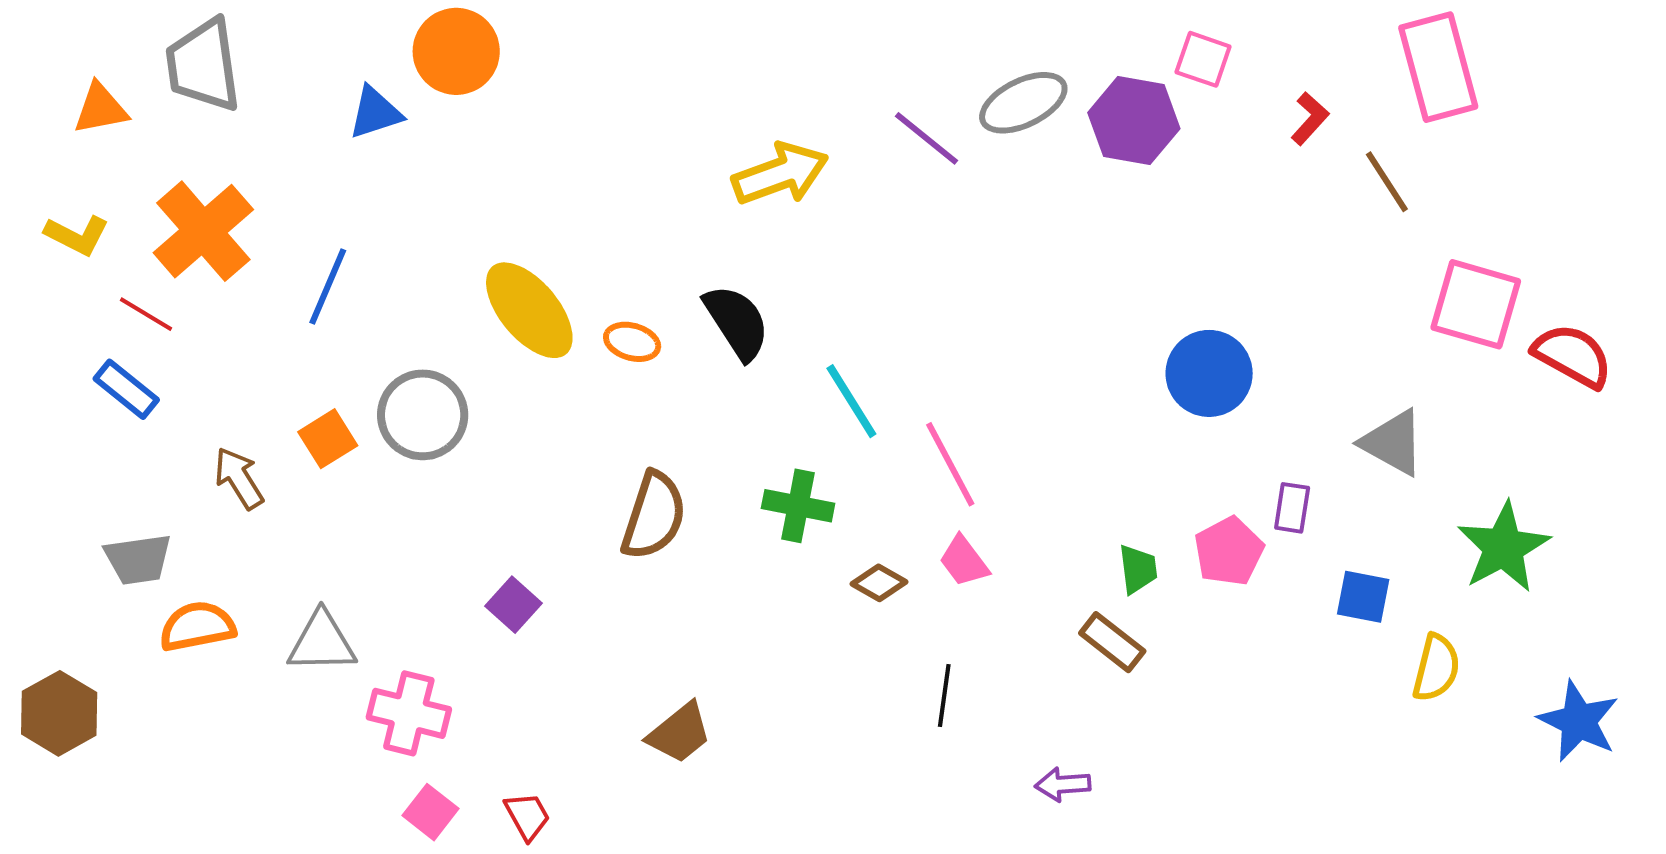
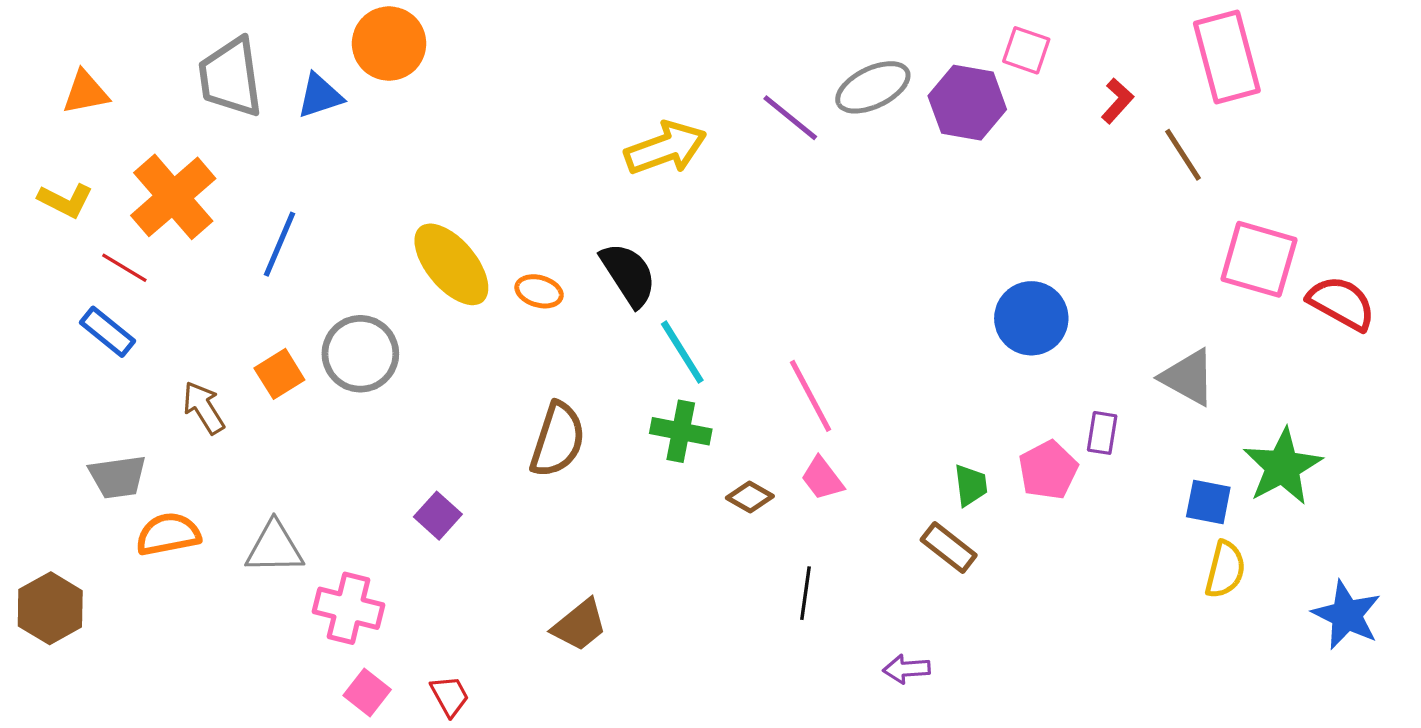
gray trapezoid: (203, 65) -> (231, 77), moved
cyan line: (851, 401) -> (682, 352), moved
blue square: (1363, 597) -> (1208, 502), moved

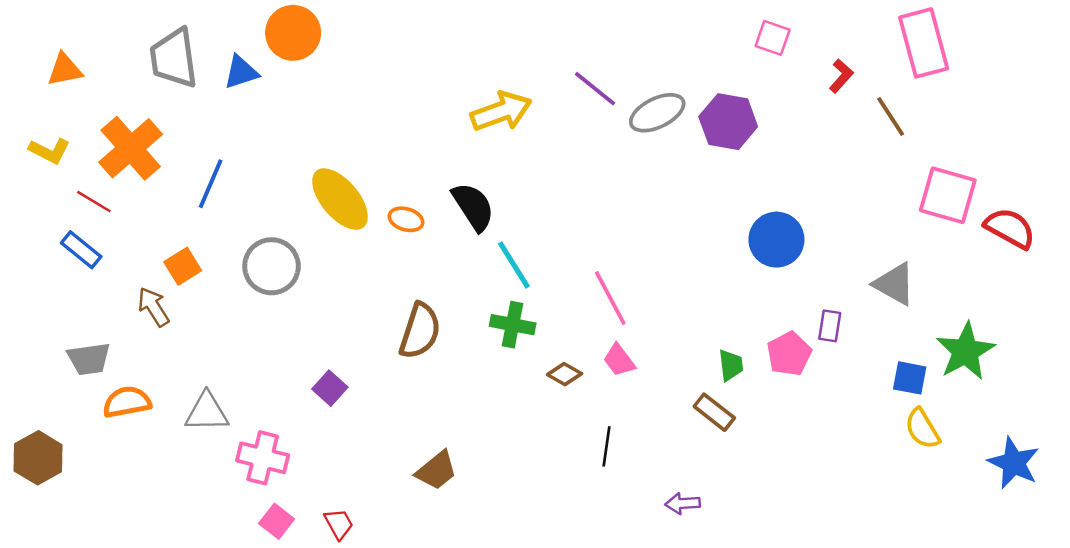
gray ellipse: (873, 87) -> (657, 113), moved
purple hexagon: (967, 103) -> (728, 122), moved
orange square: (279, 374) -> (183, 266), moved
yellow semicircle: (1225, 569) -> (922, 429), turned 135

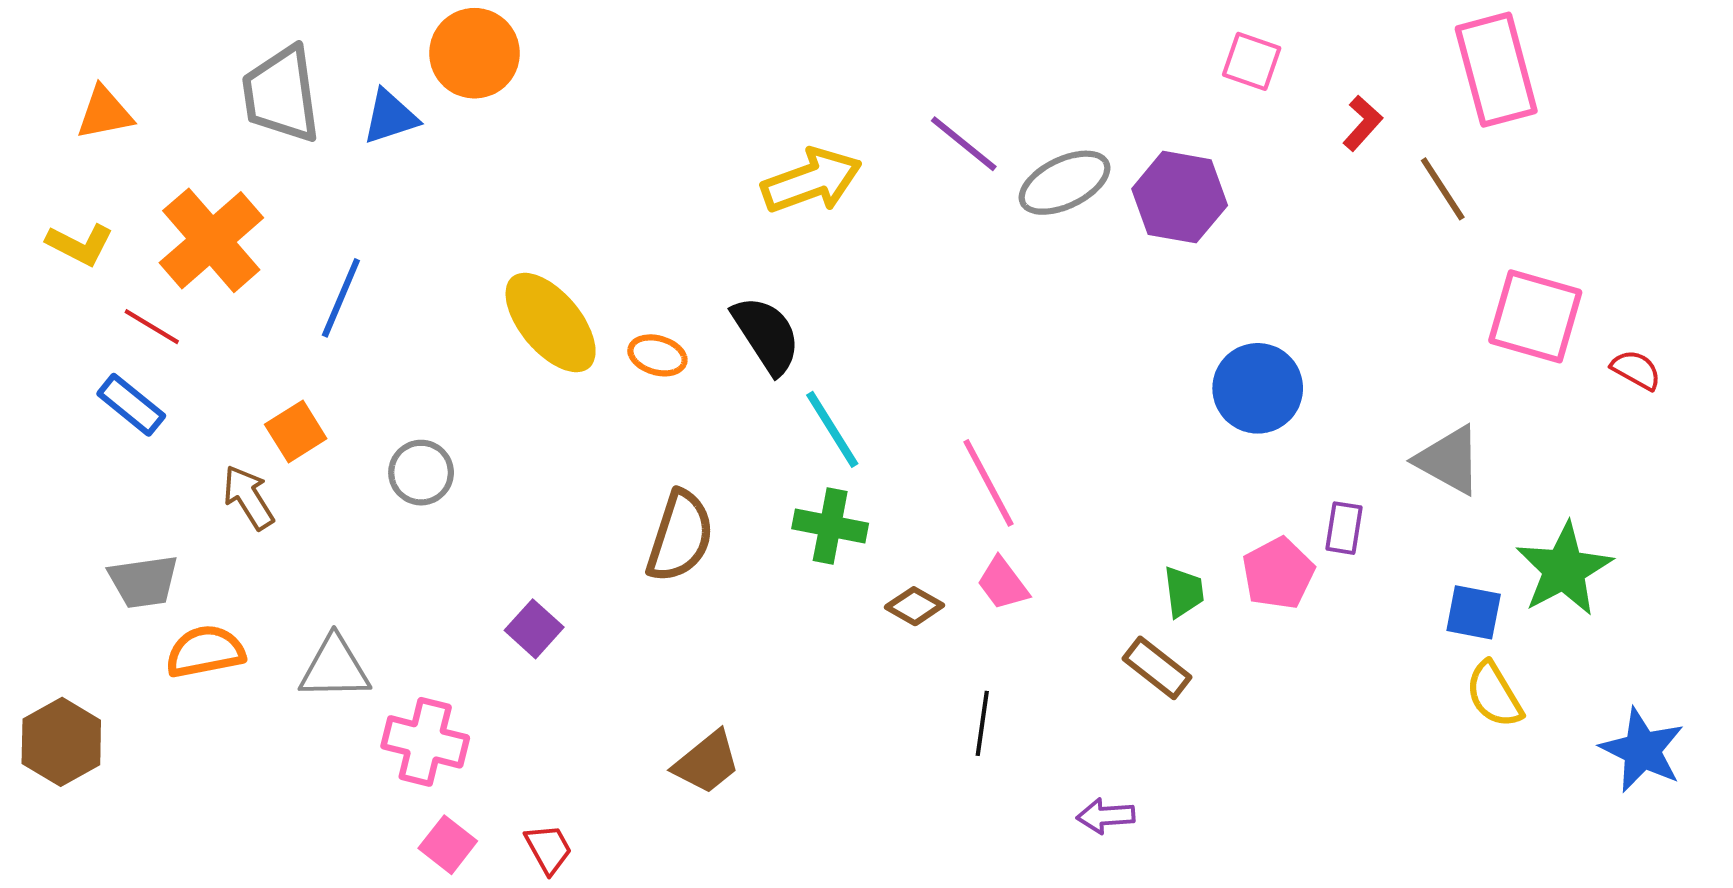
red semicircle: (1010, 228) -> (1636, 370), size x0.6
gray circle: (272, 266) -> (421, 473), moved, size x0.7

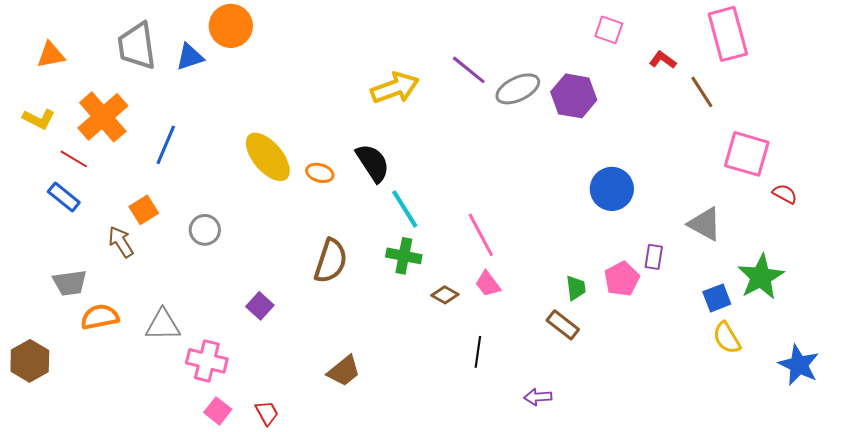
red L-shape: (1363, 123) -> (663, 60), turned -96
red semicircle: (1636, 370) -> (785, 194), moved
blue square: (1474, 612) -> (717, 298), turned -32

